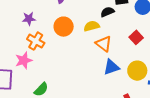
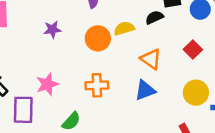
yellow semicircle: (92, 26) -> (124, 28), moved
orange cross: (36, 41) -> (97, 85), moved, turned -30
blue triangle: (111, 67) -> (145, 90), moved

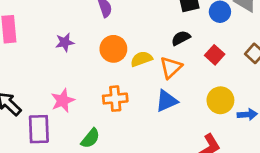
black semicircle: (154, 17) -> (181, 38), moved
yellow semicircle: (124, 28) -> (141, 59), moved
orange triangle: (151, 59) -> (171, 68), turned 45

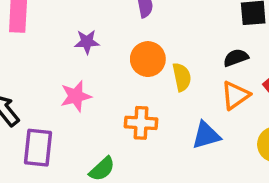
yellow semicircle: (141, 59) -> (182, 77), turned 90
orange triangle: (171, 68) -> (235, 95), moved
pink star: (63, 101) -> (76, 96), moved

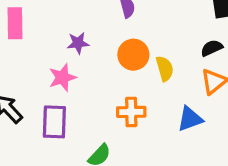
pink star: (76, 96) -> (62, 78), moved
purple rectangle: (38, 148) -> (54, 122), moved

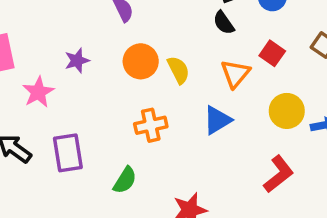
black semicircle: (212, 48) -> (224, 23), moved, turned -90
pink star: (62, 78) -> (38, 92), moved

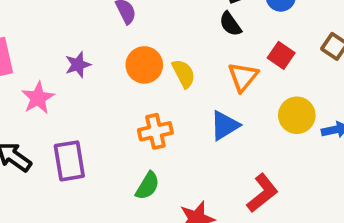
red L-shape: (279, 174) -> (262, 193), moved
green semicircle: (125, 180) -> (147, 186), moved

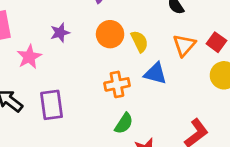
red square: (281, 55) -> (216, 42), moved
blue triangle: (225, 125) -> (155, 73), moved, turned 45
green semicircle: (147, 186) -> (124, 123), moved

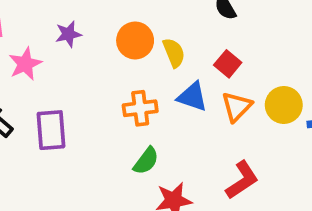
red square: (216, 42) -> (228, 64), moved
orange triangle: (184, 45) -> (237, 107), moved

